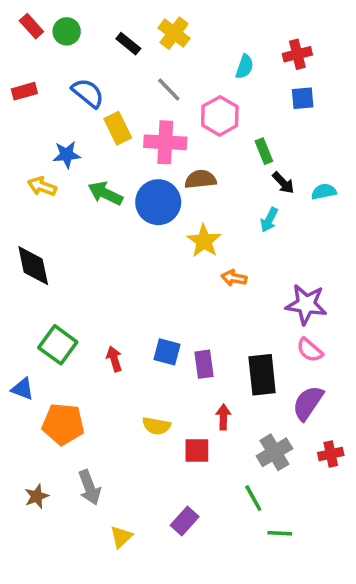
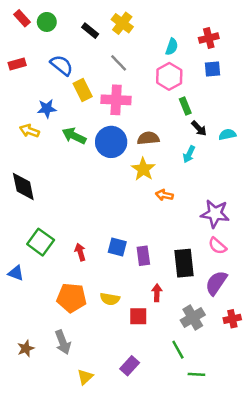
pink hexagon: (220, 116) -> (169, 76), moved
brown semicircle: (200, 179) -> (148, 138), moved
orange pentagon: (63, 424) -> (72, 298), moved

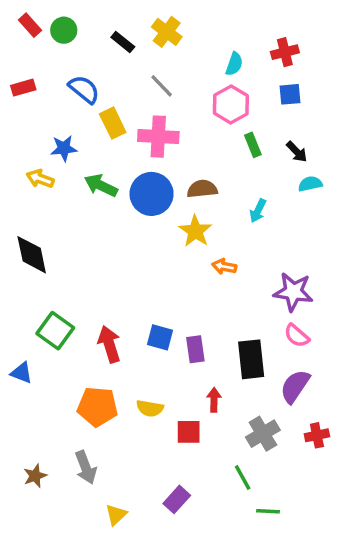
black arrow: (199, 128) -> (297, 152), moved
red arrow: (80, 252) -> (109, 344), size x1.5

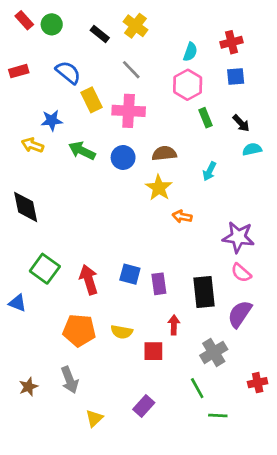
blue circle: (152, 194) -> (123, 158), size x0.7
red cross: (317, 435) -> (258, 383), moved

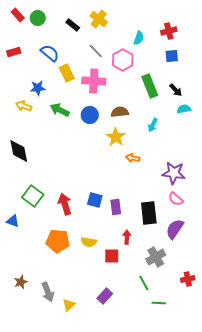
pink hexagon: (188, 85) -> (123, 60), moved
green rectangle: (205, 118) -> (150, 86), size x1.6
gray arrow: (70, 380) -> (48, 292), moved

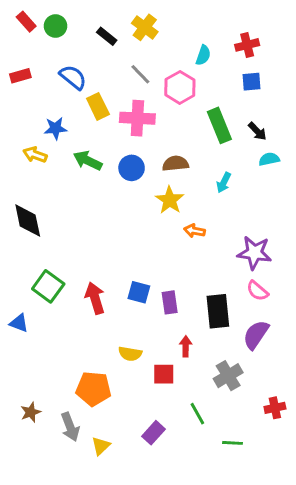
orange pentagon: (58, 241) -> (94, 389), moved
green line: (144, 283) -> (197, 414), moved

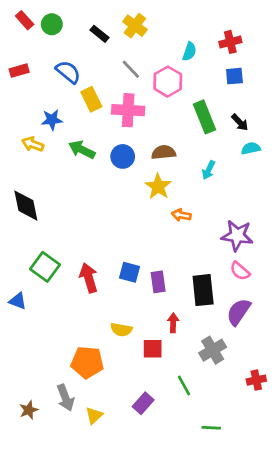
brown star: (31, 412) -> (29, 410), moved
green line: (233, 443) -> (211, 428), moved

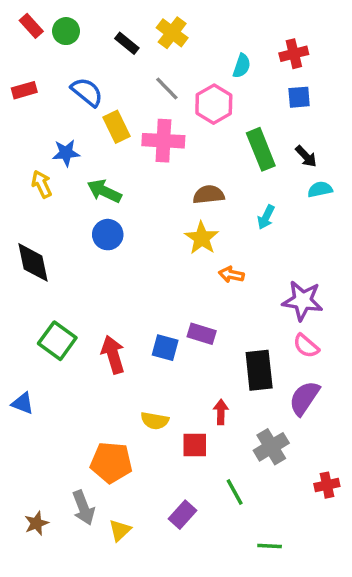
yellow arrow: (33, 144) -> (42, 184), turned 45
blue circle: (123, 156) -> (108, 235), moved
purple rectangle: (158, 282) -> (202, 334), moved, turned -65
blue triangle: (18, 301) -> (23, 403), moved

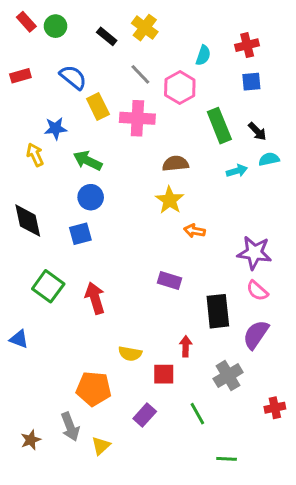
cyan arrow: (266, 217) -> (237, 171), moved, turned -132
blue square: (165, 348) -> (80, 234), moved, turned -30
purple rectangle: (183, 515) -> (145, 415), moved

